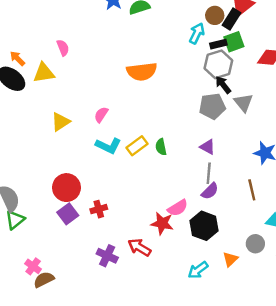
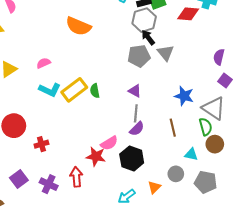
orange semicircle: (142, 72) -> (78, 26), turned 30
pink semicircle: (101, 115) -> (44, 63), turned 32
yellow rectangle: (137, 146) -> (74, 90), size x1.4
purple square: (68, 214) -> (19, 179), moved
red arrow: (139, 247) -> (76, 177), turned 54

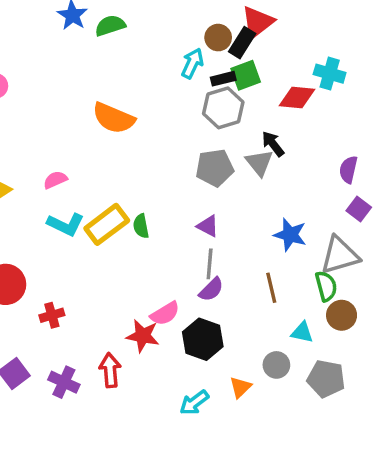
black arrow: (148, 37) -> (273, 144), moved
gray triangle: (214, 108) -> (340, 255), turned -50

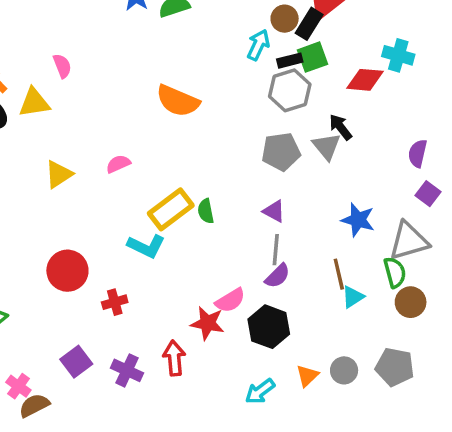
cyan L-shape: (66, 224) -> (146, 246), moved
cyan triangle: (302, 332) -> (353, 297), moved, turned -45
gray circle: (276, 365) -> (344, 370), moved

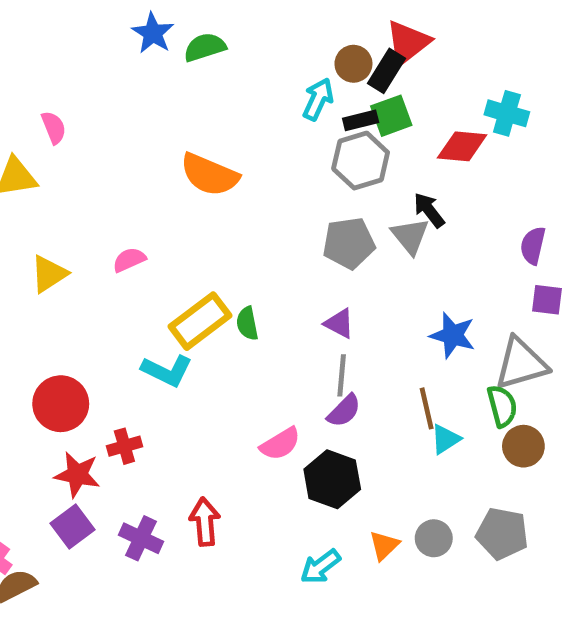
purple square: (428, 194) -> (547, 300), turned -30
red star: (207, 323) -> (77, 475), moved

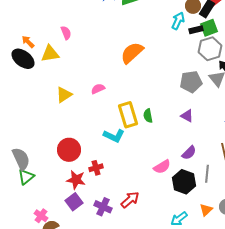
gray hexagon: (361, 161) -> (210, 49), moved
orange semicircle: (209, 175) -> (132, 53), turned 115
yellow rectangle: (200, 321) -> (128, 115), turned -70
gray line: (342, 375) -> (207, 174), moved
red arrow: (205, 522) -> (130, 200), turned 54

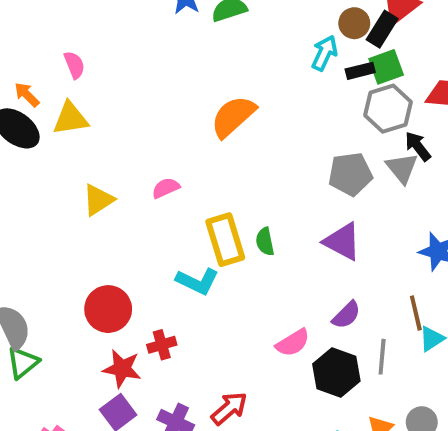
pink semicircle: (66, 33) -> (74, 65), moved
purple triangle: (187, 116) -> (342, 242), size x1.5

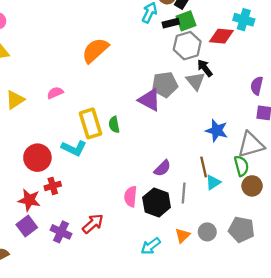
purple triangle: (342, 242) -> (149, 100), moved
red circle: (108, 309) -> (37, 158), moved
pink semicircle: (293, 343) -> (131, 197), moved, turned 126

